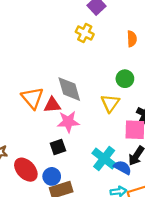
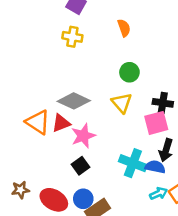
gray diamond: (69, 89) -> (74, 101), turned -32

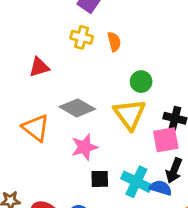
orange semicircle: (124, 28) -> (114, 42), moved
yellow triangle: (122, 103) -> (130, 114), size x1.4
red triangle: (61, 123) -> (39, 67), moved
black square: (80, 166) -> (100, 179), moved, turned 30

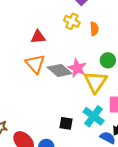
orange triangle: (36, 128) -> (35, 64), moved
pink star: (84, 147) -> (77, 68), moved, turned 30
cyan cross: (136, 182) -> (94, 116), moved

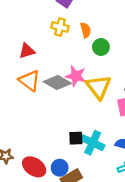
green circle: (108, 60) -> (101, 47), moved
cyan cross: (94, 116) -> (93, 143), moved

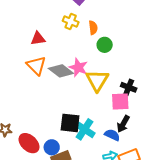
black square: (76, 138) -> (70, 123), size x1.5

